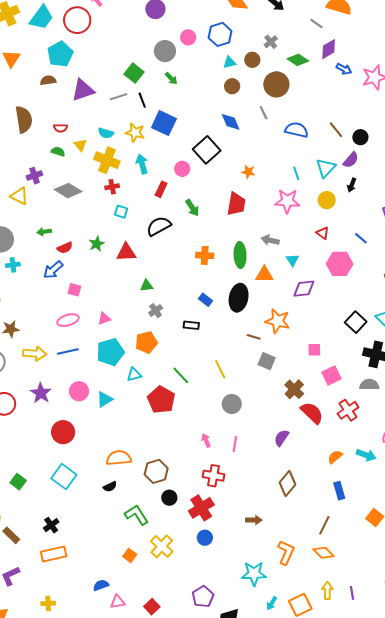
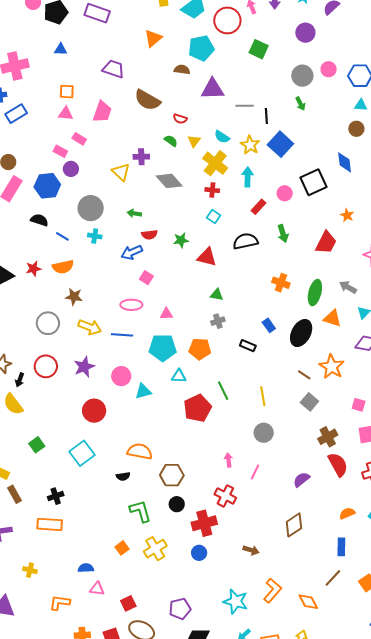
green square: (134, 73) -> (259, 49), moved, turned -30
brown semicircle: (24, 119) -> (147, 100), turned 112
brown line: (324, 525) -> (333, 578), moved

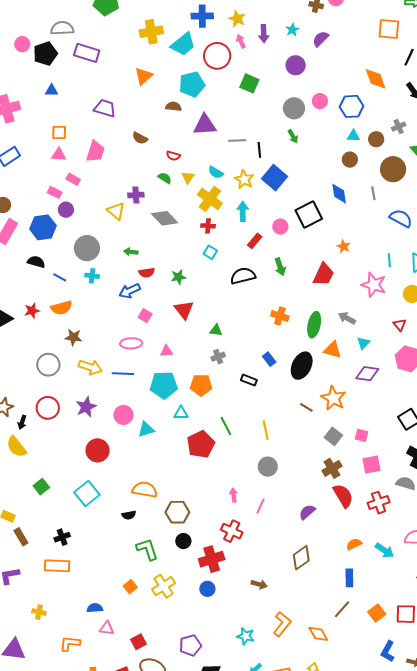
brown semicircle: (147, 100) -> (140, 138), size x0.6
red triangle: (207, 257) -> (184, 310), moved, turned 40
gray square: (309, 402) -> (333, 436), moved
cyan star: (236, 601) -> (246, 636), size x0.7

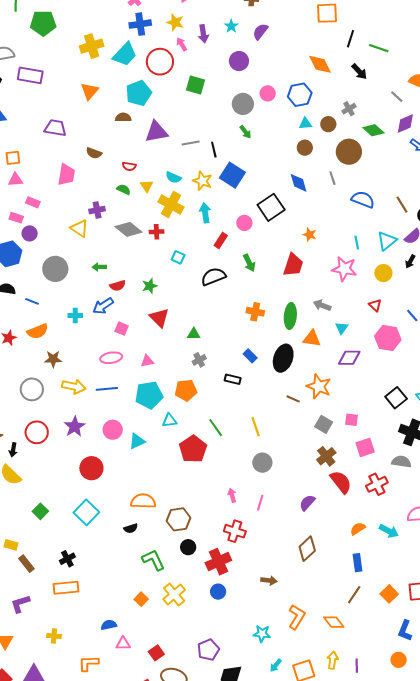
pink trapezoid: (95, 151) -> (66, 175), moved
red cross: (208, 226) -> (157, 232), moved
cyan cross: (92, 276) -> (75, 315), moved

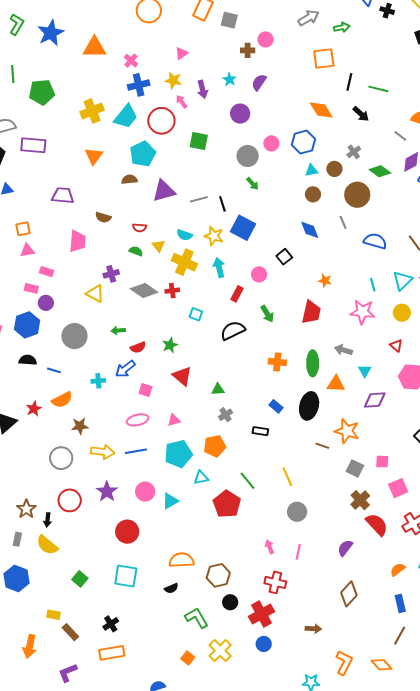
black square: (271, 207) -> (284, 257), size x0.6
cyan square: (86, 512) -> (126, 576), turned -30

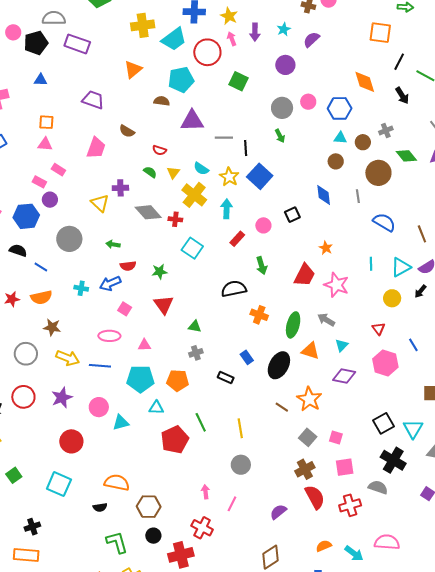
pink star: (363, 312) -> (336, 285), moved
cyan square: (196, 314) -> (192, 248), size x1.5
black semicircle: (233, 330) -> (234, 289), moved

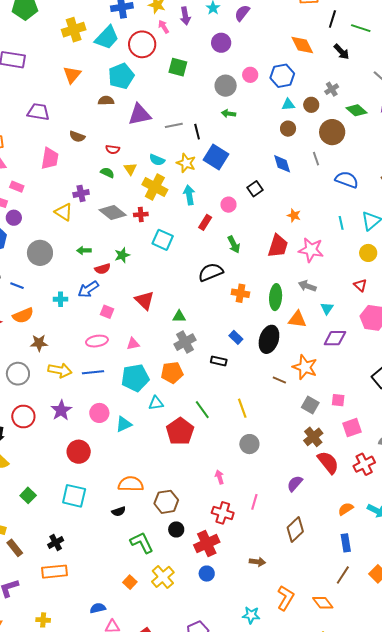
green arrow: (280, 136) -> (228, 114), turned 136
green star: (159, 272) -> (122, 255), moved
gray cross: (196, 353) -> (185, 342), size x1.5
pink line: (232, 504) -> (254, 502), moved

